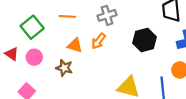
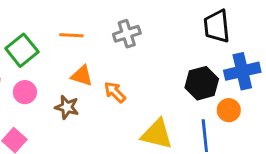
black hexagon: (144, 40) -> (202, 83), moved
orange arrow: (98, 41) -> (115, 92), moved, turned 98

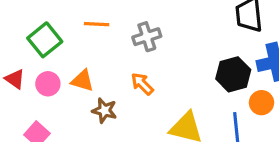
gray cross: (127, 34) -> (147, 37), moved
orange triangle: (82, 76) -> (82, 81), moved
brown star: (67, 107) -> (104, 110), moved

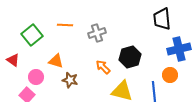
black hexagon: (233, 74) -> (130, 57), moved
pink circle: (48, 84) -> (36, 77), moved
orange arrow: (142, 84) -> (103, 67), moved

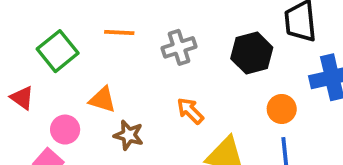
black hexagon: (130, 57) -> (252, 53), moved
orange circle: (170, 75) -> (282, 109), moved

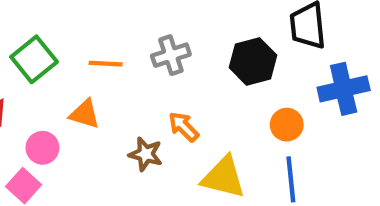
orange line: (119, 32) -> (106, 64), moved
brown star: (129, 135) -> (146, 154), moved

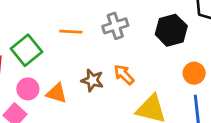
green square: (34, 59) -> (26, 50), moved
orange triangle: (85, 114) -> (57, 93), moved
brown star: (146, 154) -> (92, 80), moved

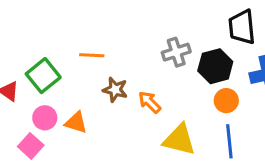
gray cross: (115, 26) -> (176, 52), moved
black hexagon: (171, 30) -> (215, 66), moved
brown star: (92, 80) -> (115, 90), moved

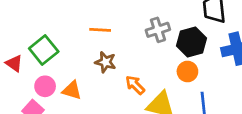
orange line: (92, 55) -> (100, 30), moved
orange circle: (226, 101) -> (187, 71), moved
orange arrow: (150, 102) -> (135, 85), moved

